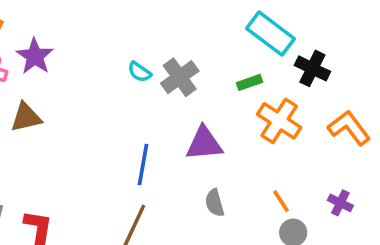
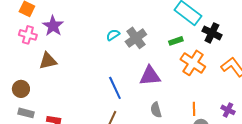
cyan semicircle: (140, 72) -> (113, 35), turned 112
blue line: (143, 164) -> (115, 88), turned -35
orange line: (281, 201) -> (194, 109), turned 32

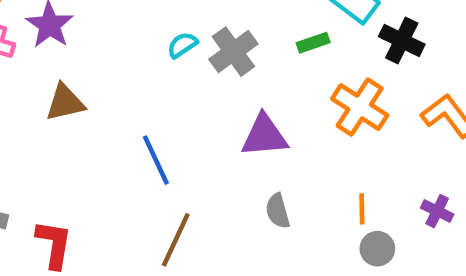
green rectangle: (176, 41) -> (313, 43), moved
brown triangle: (48, 61) -> (65, 102), moved
blue line: (115, 88) -> (156, 160), moved

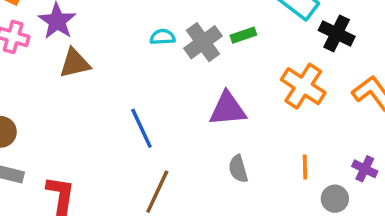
green rectangle: (313, 43) -> (243, 35), moved
cyan semicircle: (182, 45) -> (163, 37), turned 30
brown triangle: (65, 102) -> (75, 63), moved
gray circle: (377, 249) -> (335, 199), moved

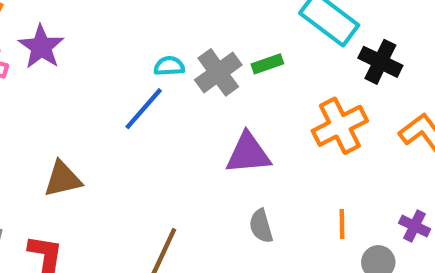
brown triangle: (75, 63) -> (63, 179), moved
orange cross: (303, 86) -> (340, 126), turned 30
blue line: (141, 128) -> (144, 109), moved, turned 66

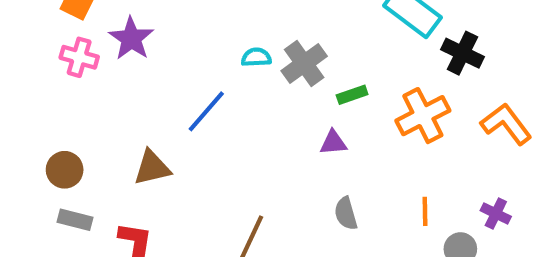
green rectangle: (267, 64) -> (352, 95), moved
blue line: (144, 109) -> (206, 111), moved
purple triangle: (248, 154) -> (333, 143), size x0.6

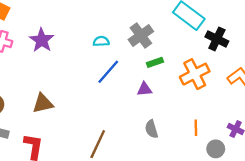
purple star: (131, 39) -> (42, 40), moved
gray cross: (304, 64) -> (141, 35), moved
blue line: (206, 111) -> (108, 72), moved

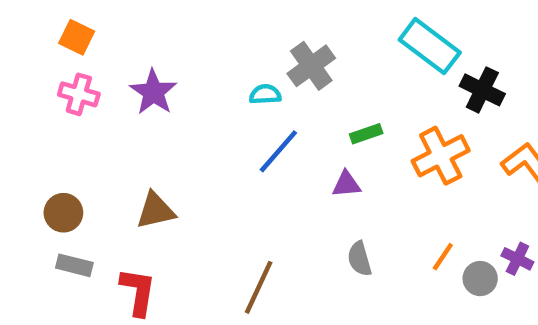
gray cross: (141, 35) -> (311, 66), moved
orange line: (196, 128) -> (443, 257), turned 35
gray circle: (216, 149) -> (480, 279), moved

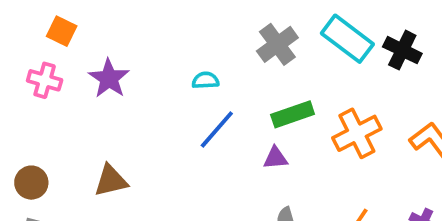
orange square: (77, 37) -> (62, 31), moved
gray cross: (311, 66) -> (277, 44), moved
black cross: (482, 90) -> (402, 50), moved
green rectangle: (366, 134) -> (293, 114), size x1.5

